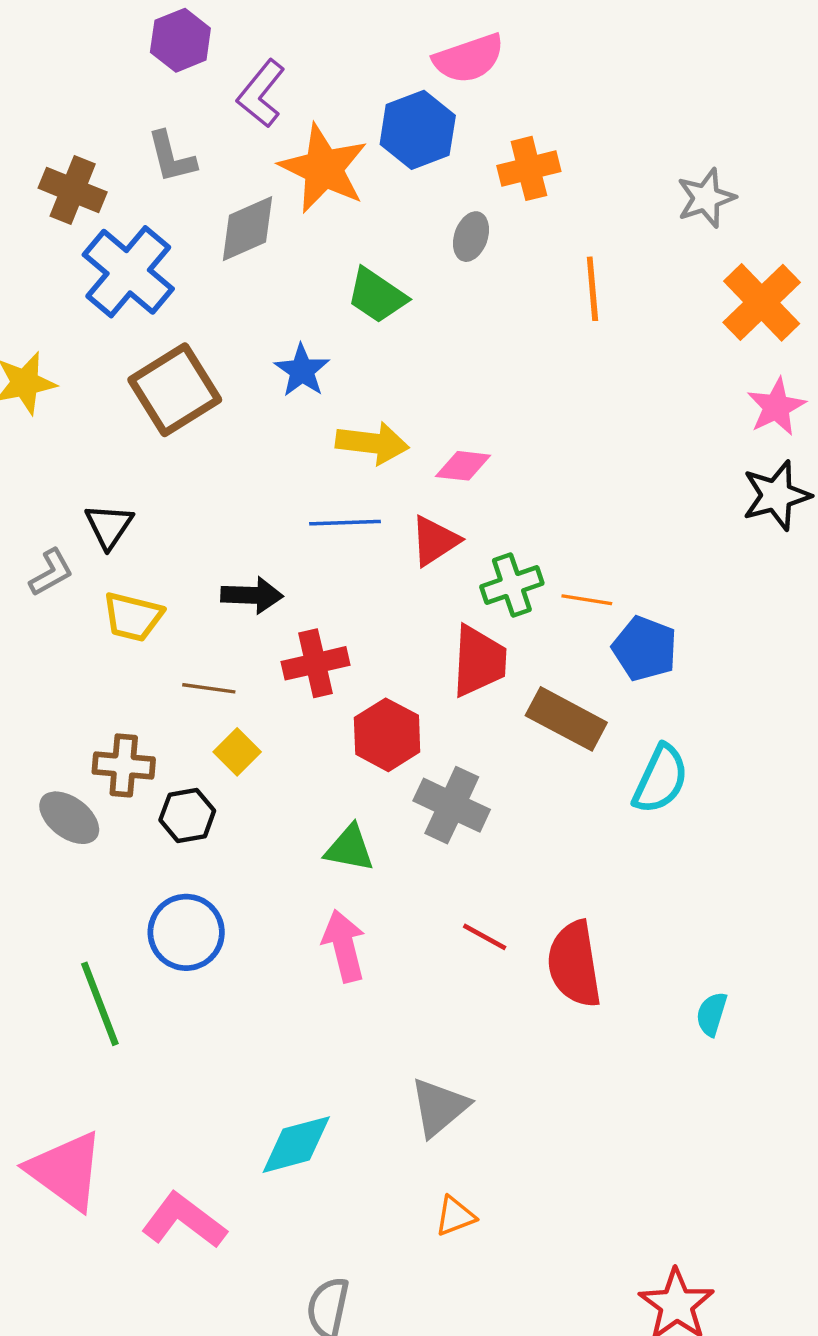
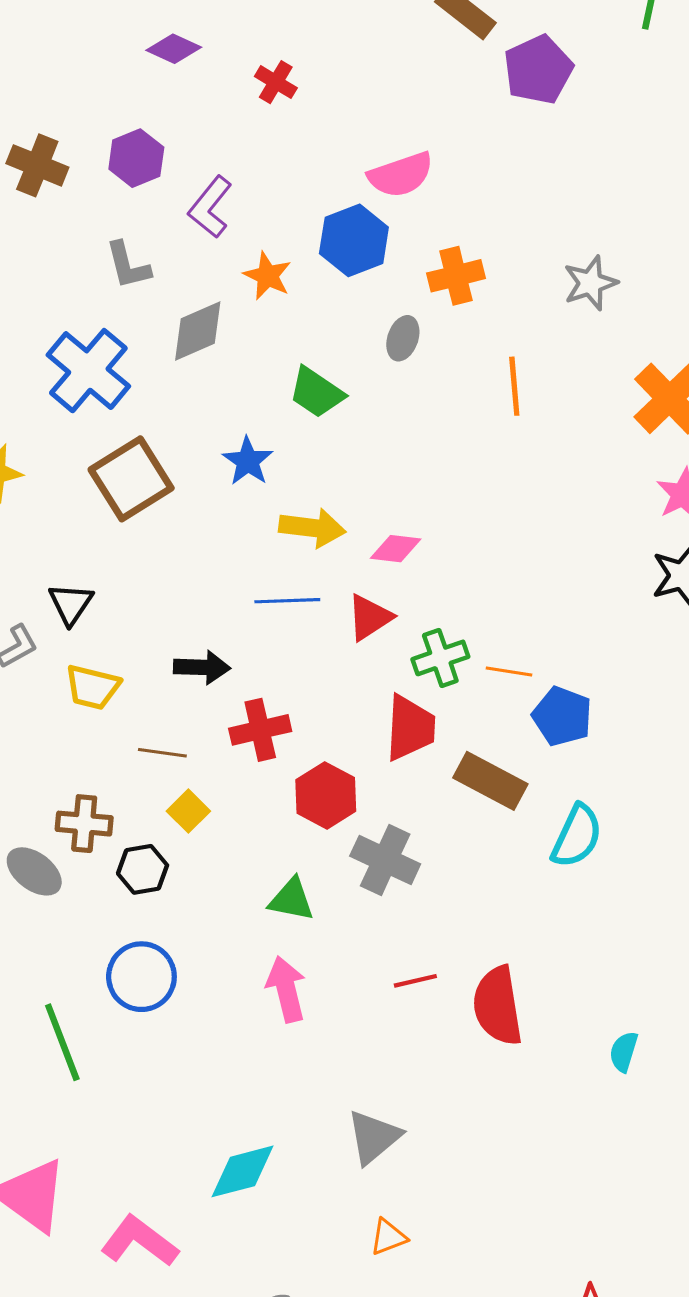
orange star: (323, 168) -> (267, 276), size x0.6
brown cross: (73, 190) -> (37, 165), moved
gray star: (706, 198) -> (590, 283), moved
red line: (485, 937) -> (415, 981), turned -42

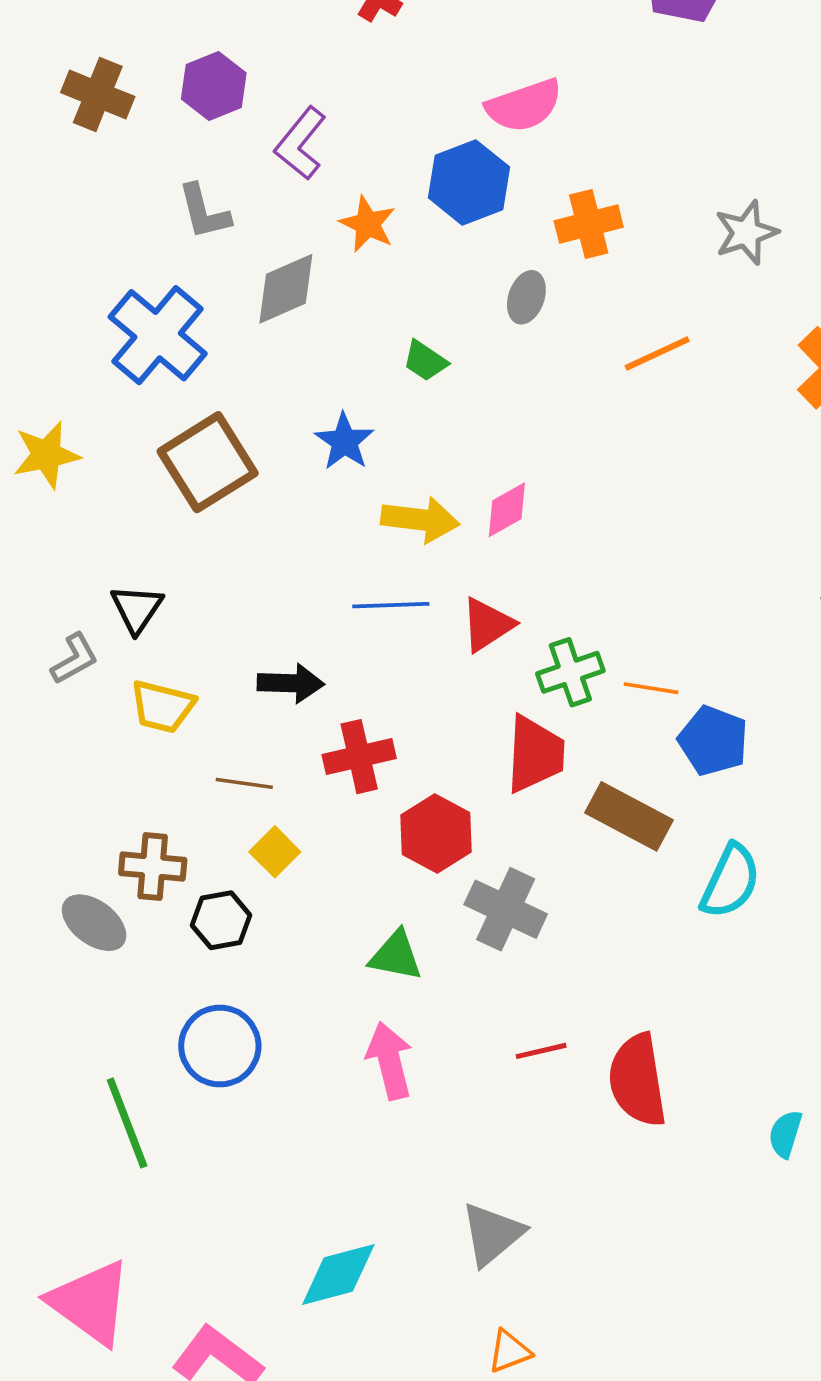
orange line: (514, 386) -> (657, 353), turned 70
green trapezoid: (316, 392) -> (425, 361), size x0.7
pink diamond: (396, 549) -> (507, 510), moved, turned -36

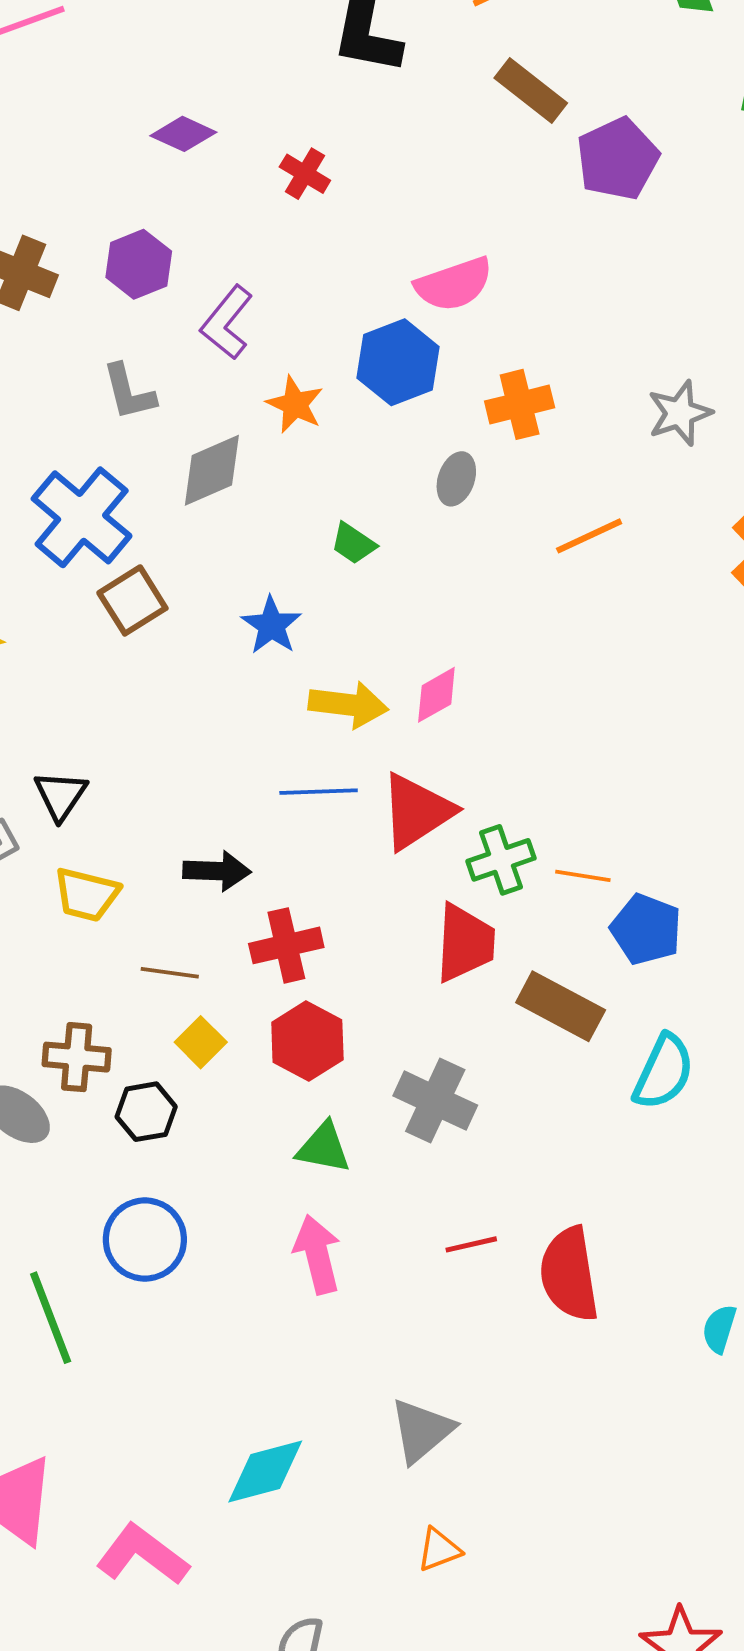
brown square: (208, 462) -> (132, 600), moved, size x0.7
red triangle: (487, 625) -> (417, 811), size x1.4
red hexagon: (436, 833) -> (307, 1041), moved

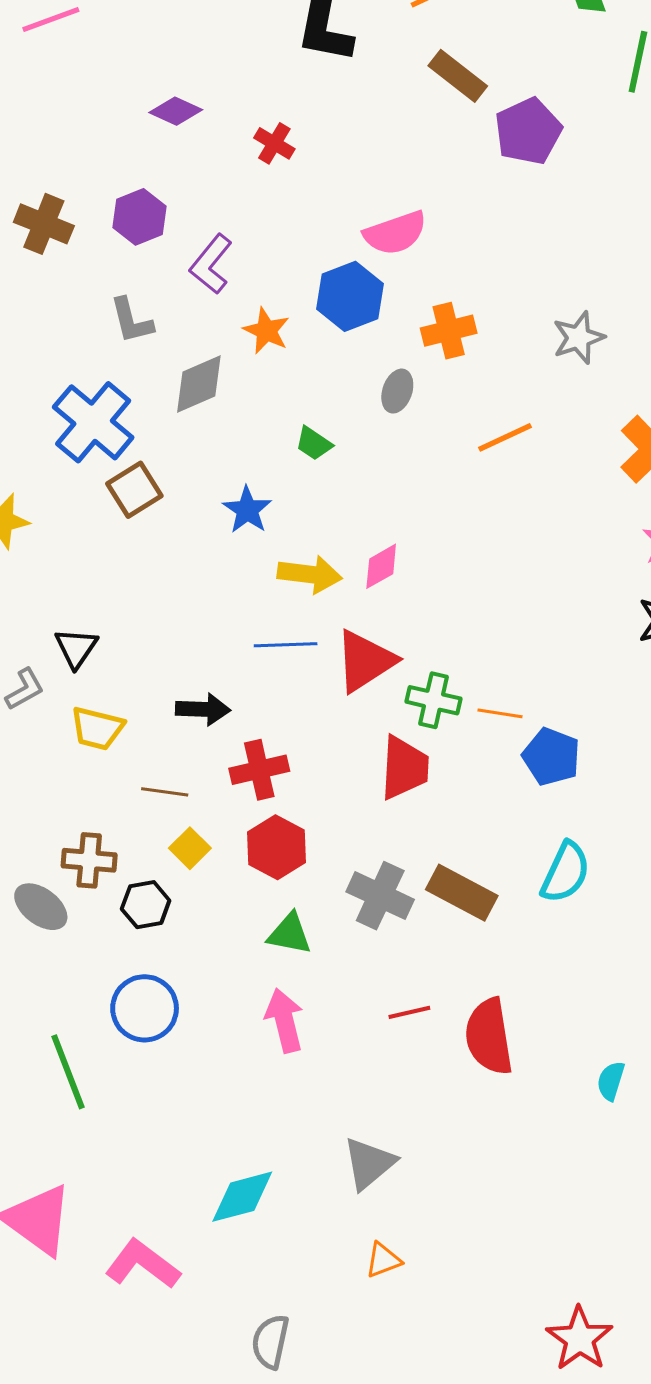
green cross: (501, 860) -> (434, 700), turned 32
brown rectangle: (561, 1006) -> (462, 893), moved

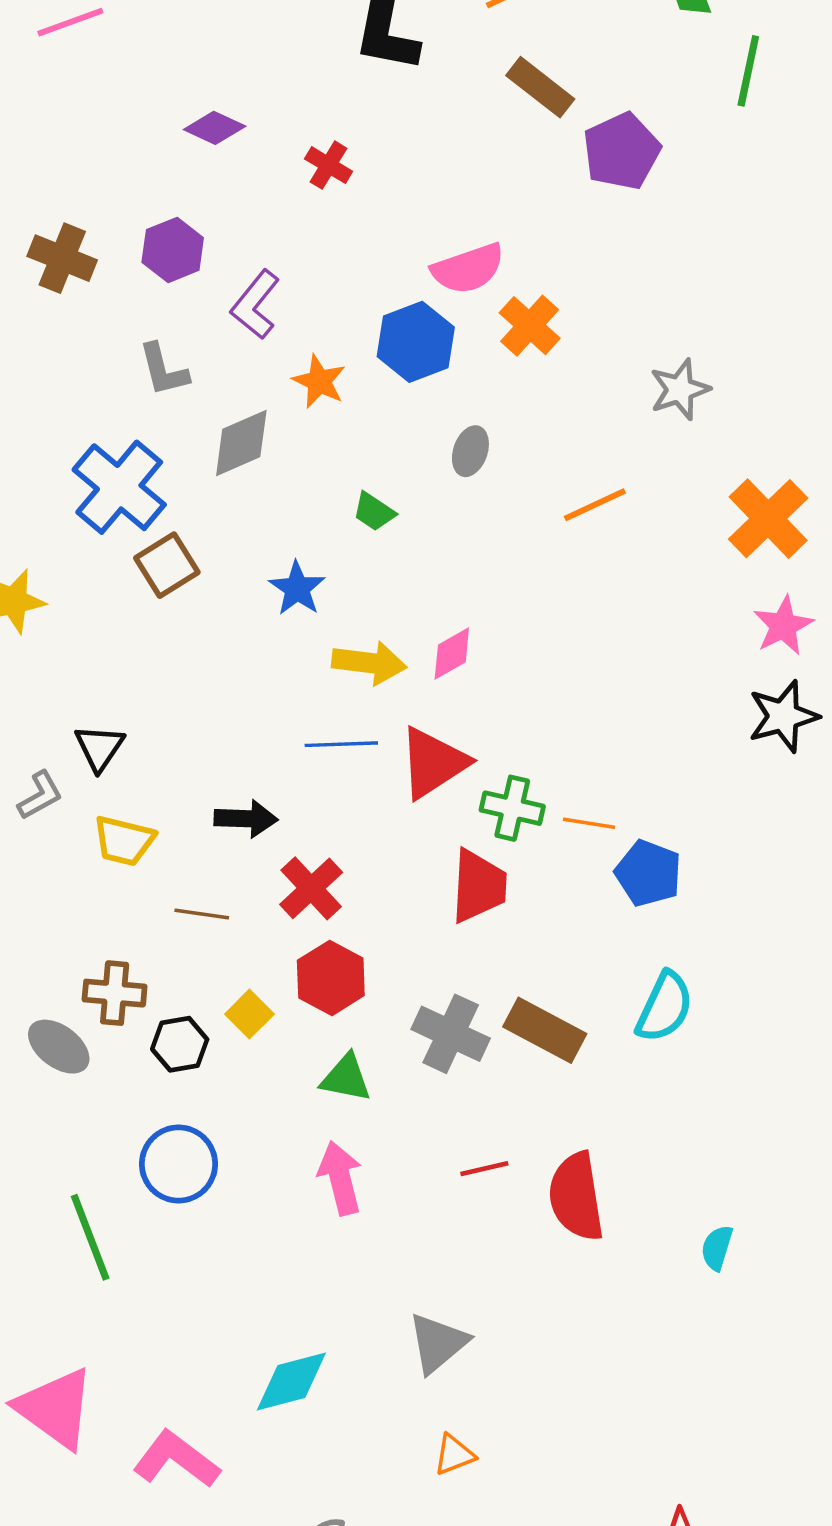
orange cross: (449, 331) -> (530, 326), moved, turned -34
red cross: (259, 770) -> (311, 888), turned -30
yellow square: (190, 848) -> (249, 1014), moved

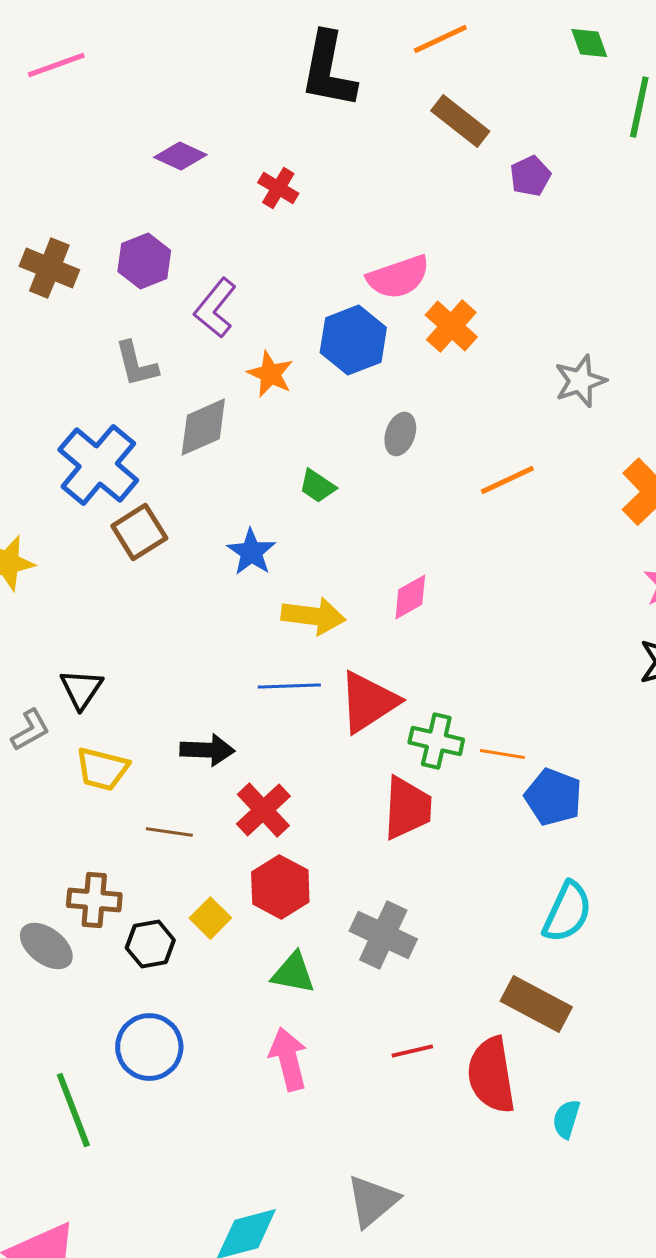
purple pentagon: (622, 151) -> (530, 176), size x0.6
pink diamond: (452, 654) -> (410, 597), moved
brown rectangle: (545, 1030) -> (536, 1004), moved
cyan semicircle: (717, 1248) -> (566, 1119), moved

